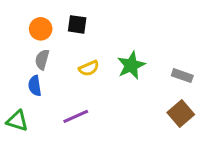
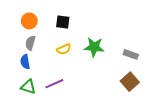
black square: (77, 24) -> (63, 22), moved
green star: (131, 65) -> (94, 47), turned 30
green triangle: (17, 121) -> (28, 87), moved

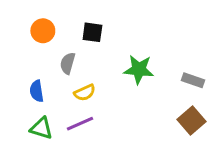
gray semicircle: (30, 43) -> (68, 63), moved
yellow semicircle: (64, 49) -> (85, 93), moved

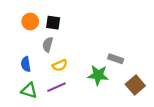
black square: (92, 32) -> (53, 23), moved
green star: (139, 69) -> (98, 75), moved
gray rectangle: (193, 80) -> (116, 59), moved

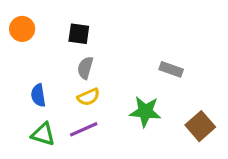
orange circle: (30, 21) -> (22, 29), moved
gray semicircle: (48, 44) -> (85, 68), moved
gray rectangle: (116, 59) -> (171, 69), moved

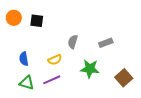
black square: (79, 34) -> (37, 21), moved
gray semicircle: (85, 68) -> (73, 42), moved
gray rectangle: (171, 69) -> (106, 43), turned -40

